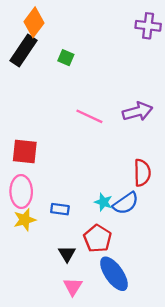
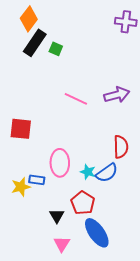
black rectangle: (24, 50) -> (35, 43), moved
pink ellipse: (21, 192) -> (60, 163), moved
blue rectangle: (60, 209) -> (37, 180), moved

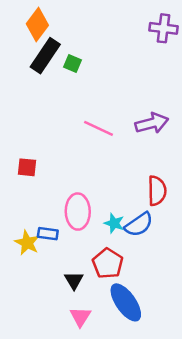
red square: (21, 129) -> (27, 167), size x0.7
yellow star: (21, 187) -> (27, 243), turned -30

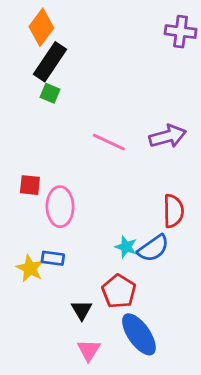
green square: (73, 63) -> (50, 93), moved
pink ellipse: (78, 212) -> (60, 207), moved

